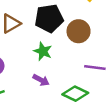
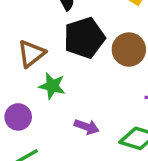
green star: (43, 51) -> (52, 86), moved

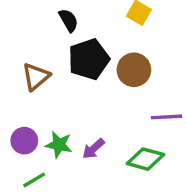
green star: (52, 86) -> (59, 145), moved
purple arrow: (87, 127) -> (93, 149), turned 120

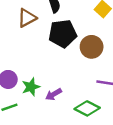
brown triangle: (36, 77) -> (27, 18), moved
green star: (59, 145) -> (31, 87), turned 30

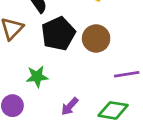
green star: (31, 87) -> (37, 77), moved, turned 30

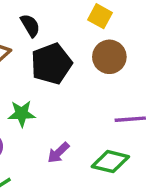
brown circle: (96, 38) -> (109, 57), moved

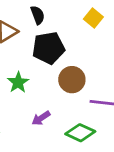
brown circle: (109, 57) -> (72, 80), moved
green star: (22, 114) -> (18, 82), turned 30

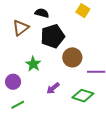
black semicircle: (38, 15) -> (42, 13), turned -48

